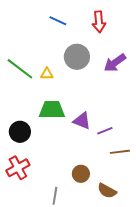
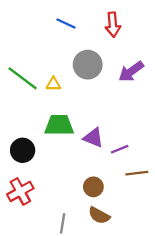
brown circle: (81, 174) -> (93, 187), moved
brown semicircle: (107, 191) -> (99, 215), moved

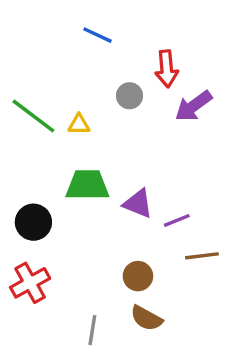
red arrow: (113, 25) -> (167, 69), moved
gray circle: (88, 65) -> (129, 96), size x0.6

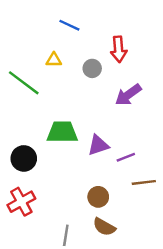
purple arrow: (194, 106) -> (128, 95), moved
yellow triangle: (79, 124) -> (54, 60), moved
purple triangle: (138, 204) -> (98, 145), turned -40

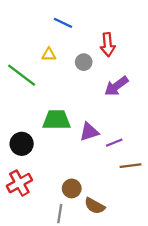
brown circle: (98, 197) -> (72, 188), moved

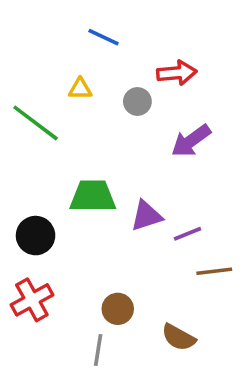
red arrow: (108, 45) -> (177, 73), turned -90
brown semicircle: (95, 206) -> (179, 337), moved

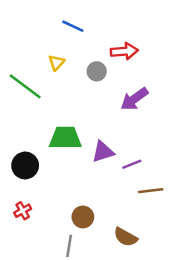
yellow triangle: (80, 89) -> (56, 63), turned -48
red cross: (32, 300) -> (23, 211), size x0.6

